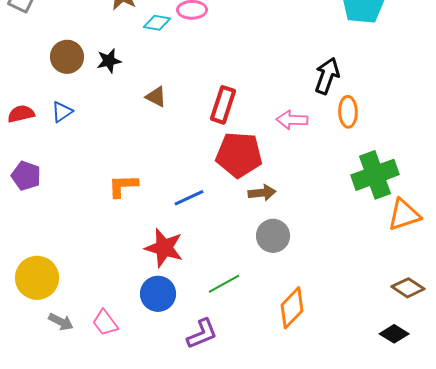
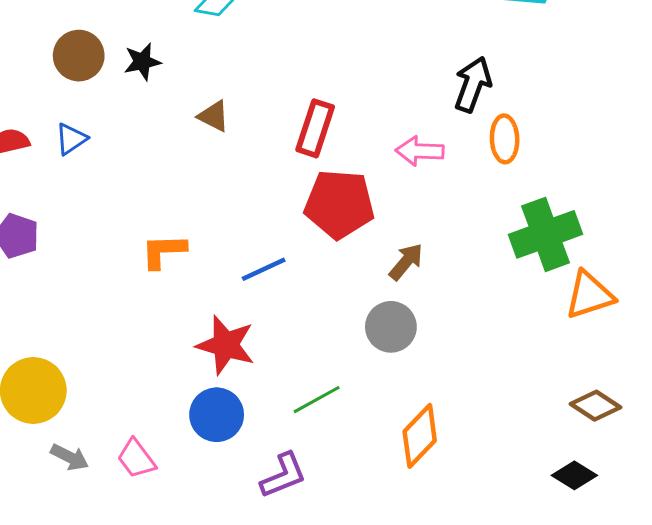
brown arrow: (262, 193) -> (406, 262), moved, turned -44

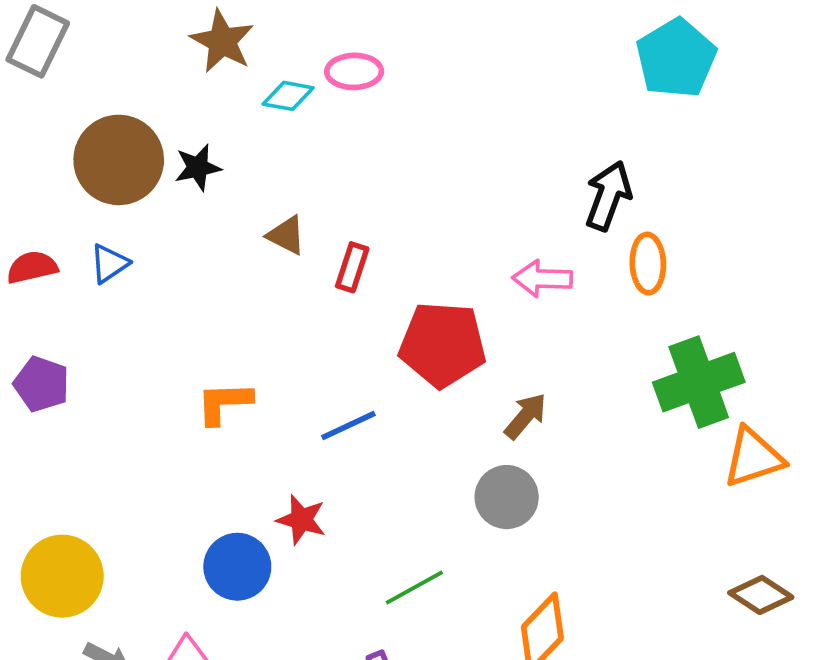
brown circle: (79, 56) -> (119, 160), size x1.4
red rectangle: (315, 128) -> (352, 267), moved, size x0.7
red star: (226, 345) -> (301, 520), size x0.7
blue circle: (217, 415) -> (237, 567), moved

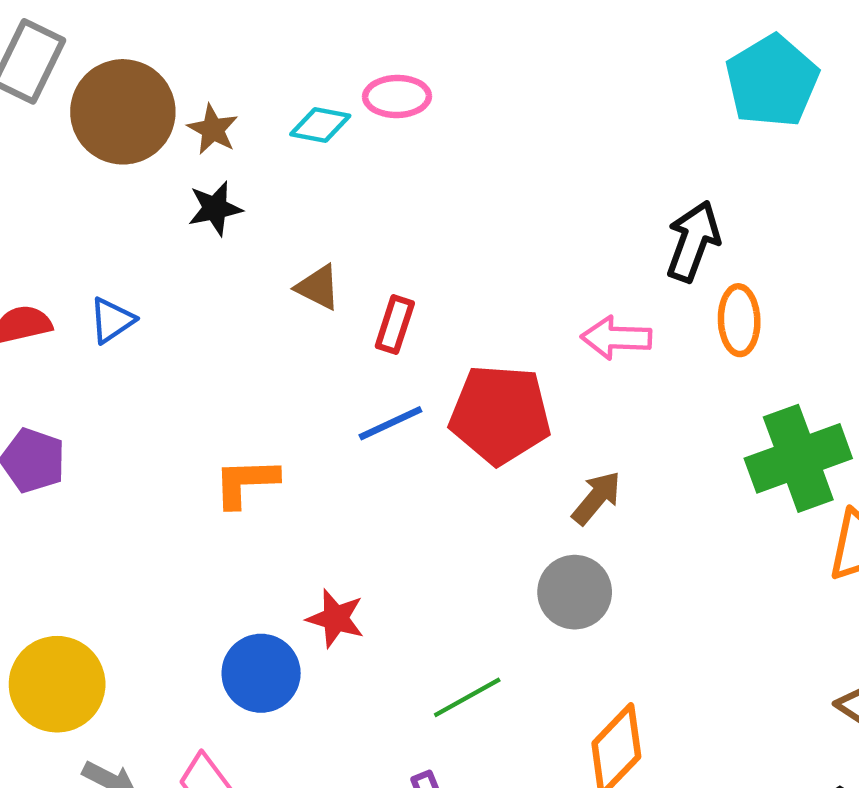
brown star: (222, 41) -> (213, 129), moved, size x0.7
brown circle: (119, 160) -> (123, 112), moved
blue line: (348, 425) -> (390, 423), moved

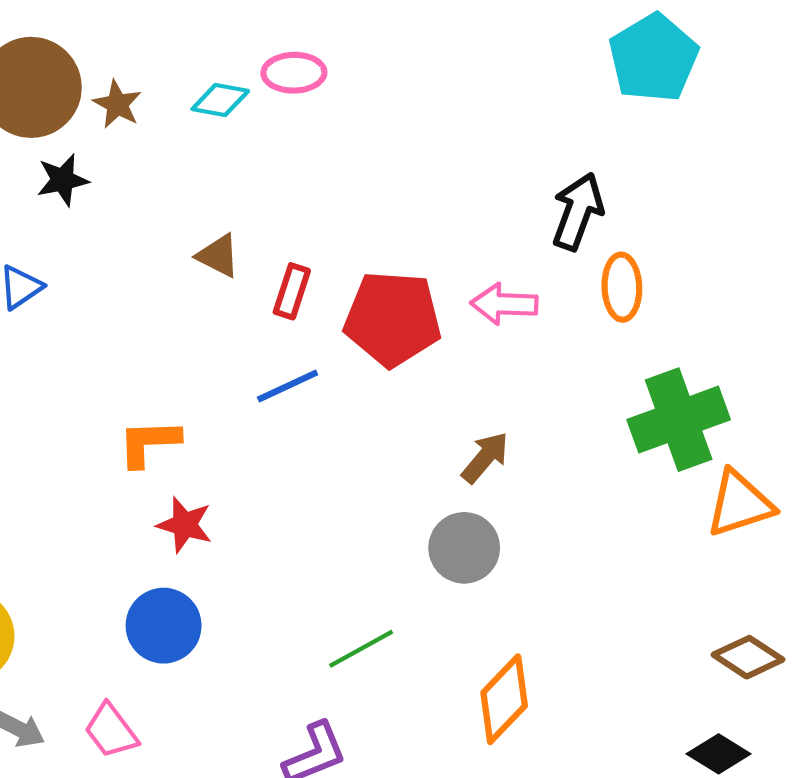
black star: (215, 208) -> (63, 180), moved
red pentagon: (500, 414) -> (393, 319), moved
red star: (336, 618) -> (185, 525), moved

